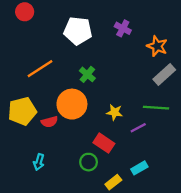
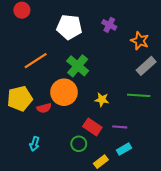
green cross: (87, 74) -> (78, 66), size x1.5
purple line: (138, 128) -> (120, 127), moved, turned 32

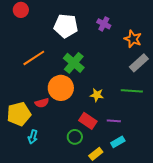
yellow pentagon: (20, 99) -> (19, 114), moved

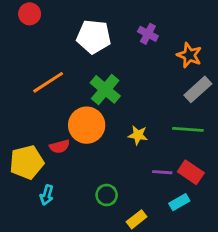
red rectangle: (88, 121) -> (191, 172), moved
cyan rectangle: (118, 142) -> (179, 202), moved

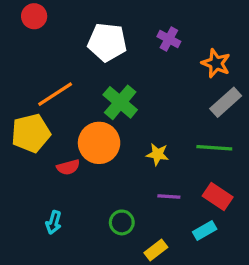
yellow pentagon: (27, 162) -> (31, 133), moved
purple line: (162, 172) -> (169, 196), moved

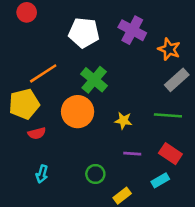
purple cross: (169, 39) -> (132, 30), size x1.5
red semicircle: (68, 167) -> (37, 133), moved

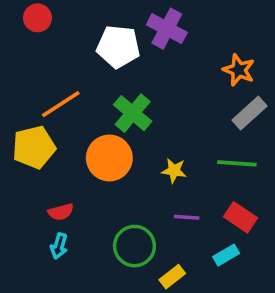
purple cross: (132, 30) -> (167, 29), moved
red semicircle: (37, 133) -> (61, 212), moved
green circle: (95, 174) -> (134, 246), size x1.5

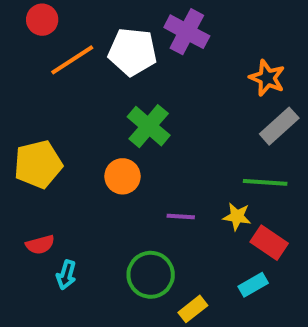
orange line: (61, 104) -> (72, 60), moved
orange circle: (109, 158) -> (123, 176), size x0.7
yellow star: (174, 171) -> (237, 217), moved
red semicircle: (61, 212) -> (40, 245), moved
purple line: (187, 217) -> (181, 217), moved

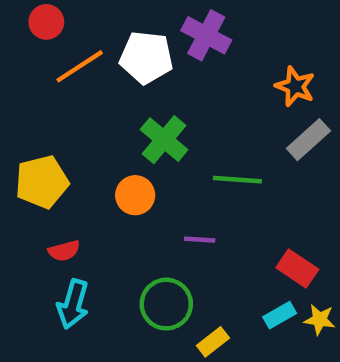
green line: (265, 182) -> (237, 180), moved
yellow star: (237, 217) -> (320, 320), moved
red semicircle: (40, 245) -> (64, 251), moved
cyan arrow: (66, 275) -> (73, 304), size x1.5

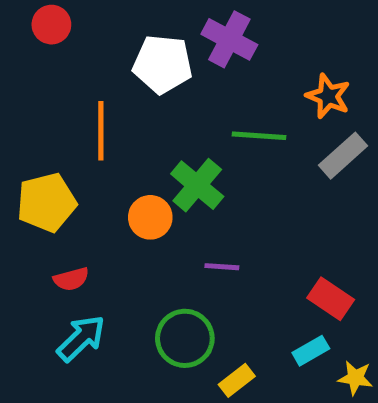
orange line: (80, 66) -> (101, 131), moved, turned -57
green cross: (164, 140) -> (197, 185), moved
green line: (237, 180) -> (259, 136), moved
cyan arrow: (73, 304) -> (81, 338), turned -150
yellow star: (320, 320) -> (355, 378), moved

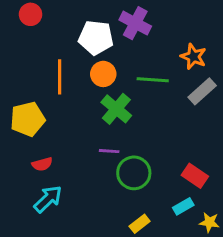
orange circle: (150, 217) -> (103, 74), moved
purple line: (222, 267) -> (109, 151), moved
green circle: (185, 338) -> (134, 173), moved

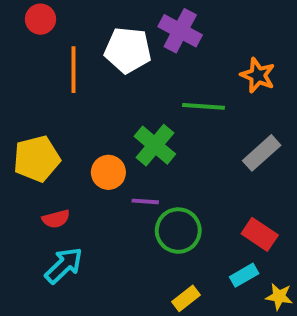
orange circle: (103, 74) -> (108, 172), moved
orange line: (60, 77) -> (73, 70), moved
gray rectangle: (202, 91) -> (262, 153), moved

